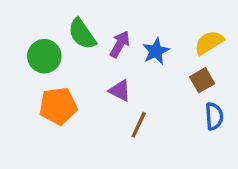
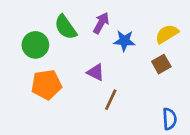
purple arrow: (120, 44) -> (101, 23), moved
blue star: (156, 51) -> (124, 41), turned 30
blue semicircle: (214, 116) -> (170, 119), moved

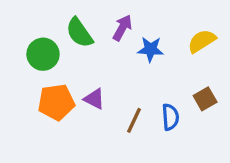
brown square: (161, 64) -> (205, 99), moved
purple triangle: (96, 72) -> (94, 99), moved
blue semicircle: (170, 119) -> (170, 117), moved

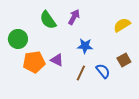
blue star: (150, 49) -> (85, 46), moved
green circle: (43, 54) -> (18, 39), moved
blue semicircle: (170, 117) -> (103, 71), turned -35

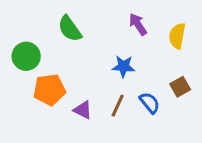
purple arrow: (74, 17) -> (138, 24), moved, turned -63
yellow semicircle: (122, 25) -> (177, 36), turned -48
purple triangle: (57, 60) -> (83, 110), moved

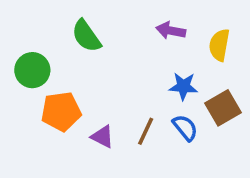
purple arrow: (138, 24) -> (171, 31), turned -45
blue star: (123, 66) -> (183, 86), moved
brown square: (180, 87) -> (223, 108), size x1.4

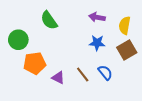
blue star: (183, 86) -> (97, 43), moved
brown square: (223, 108) -> (127, 50), moved
brown line: (146, 131) -> (83, 75), turned -63

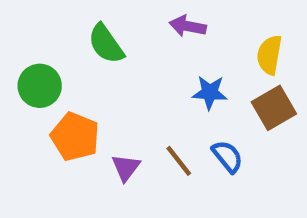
purple arrow: (97, 17) -> (188, 26), moved
orange pentagon: (35, 63) -> (75, 137), turned 30
purple triangle: (58, 78) -> (126, 168), turned 40

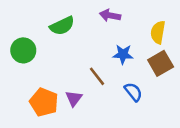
green semicircle: (106, 44) -> (62, 26), turned -80
orange pentagon: (75, 137) -> (44, 102), moved
brown line: (179, 161) -> (97, 76), moved

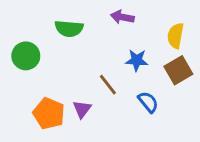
green semicircle: (62, 26) -> (69, 29), turned 30

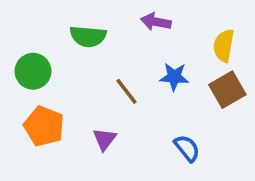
brown line: (108, 85) -> (127, 91), moved
blue semicircle: (148, 102) -> (187, 148), moved
orange pentagon: (49, 113) -> (44, 126), moved

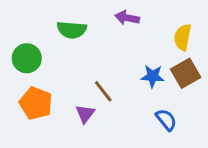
blue star: (174, 77) -> (153, 76), moved
brown line: (127, 91) -> (103, 91), moved
blue semicircle: (187, 148) -> (166, 120), moved

